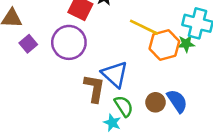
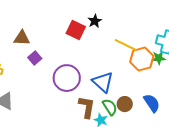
purple circle: (69, 42) -> (67, 78), moved
brown L-shape: (94, 88) -> (87, 107), moved
brown circle: (156, 102) -> (125, 104), moved

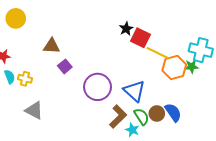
red square: (76, 30) -> (140, 38), moved
blue semicircle: (152, 103) -> (173, 112), moved
brown L-shape: (87, 107) -> (118, 117), turned 35

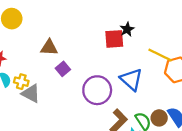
red square: (140, 38) -> (114, 39), moved, turned -30
blue triangle: (134, 91) -> (131, 79), moved
gray triangle: (34, 110) -> (31, 93), moved

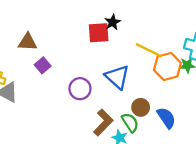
purple circle: (97, 90) -> (80, 89), size x0.7
brown circle: (159, 118) -> (141, 107), moved

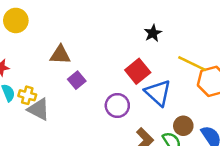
red square: (99, 33) -> (138, 71), moved, turned -35

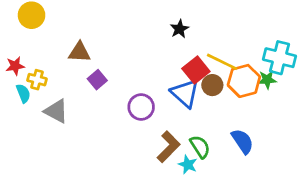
red square: (138, 71) -> (196, 70), moved
yellow cross: (27, 95) -> (37, 80), moved
brown circle: (183, 126) -> (212, 85), moved

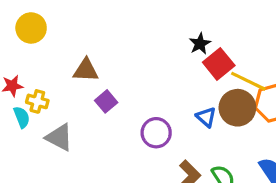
red square: (196, 70) -> (219, 64), moved
brown circle: (212, 85) -> (237, 108), size x1.5
blue triangle: (185, 93) -> (206, 117), size x0.6

